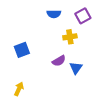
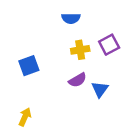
purple square: (83, 16) -> (109, 45), moved
yellow cross: (70, 37) -> (80, 50), moved

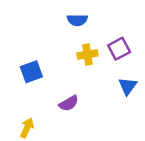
purple semicircle: (78, 80) -> (69, 103), moved
blue triangle: (100, 89) -> (128, 86), moved

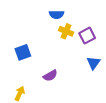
yellow cross: (87, 54) -> (66, 31), moved, turned 32

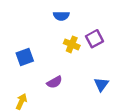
yellow cross: (66, 31) -> (72, 44), moved
blue triangle: (93, 63) -> (101, 84), moved

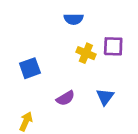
purple square: (95, 39) -> (113, 46), turned 30
blue triangle: (101, 84) -> (105, 97), moved

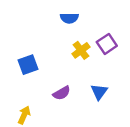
purple square: (113, 46) -> (107, 44), turned -36
yellow cross: (86, 53) -> (81, 50), turned 30

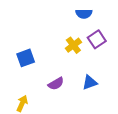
blue semicircle: (69, 18) -> (84, 14), moved
blue triangle: (99, 92) -> (90, 82), turned 35

